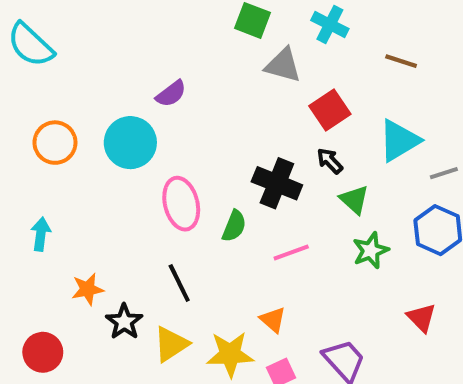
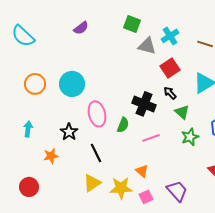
cyan cross: (330, 24) -> (170, 36), moved, turned 30
purple semicircle: (171, 94) -> (81, 28), moved
black star: (124, 322) -> (69, 132), moved

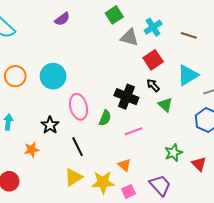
green square: (132, 24) -> (114, 15), turned 36
green star: (190, 137) -> (173, 153), moved

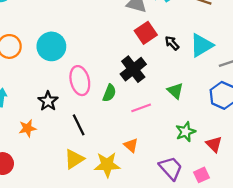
red square: (153, 60) -> (146, 33), moved
black arrow: (153, 85) -> (172, 43), moved
black cross: (126, 97) -> (133, 69), turned 30
green triangle: (165, 105) -> (175, 91), moved
pink square: (129, 191) -> (201, 175), moved

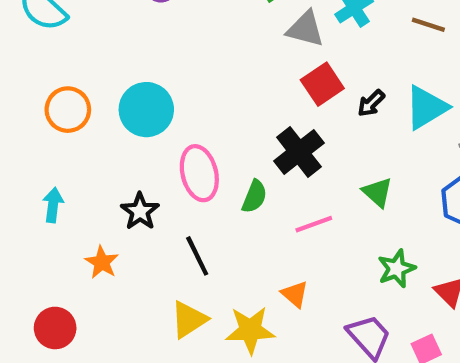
black arrow: (172, 43) -> (371, 103), turned -91
orange star: (28, 128) -> (102, 262), turned -30

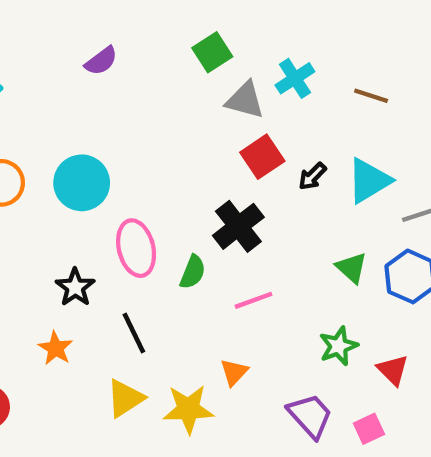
green triangle: (377, 192) -> (352, 268), moved
orange star: (102, 262) -> (56, 348), moved
orange triangle: (295, 294) -> (234, 372), turned 32

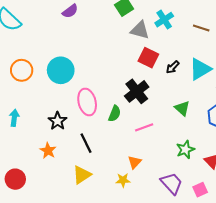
red square: (262, 157) -> (148, 58), turned -30
green triangle: (352, 268) -> (182, 108), moved
yellow star: (188, 409) -> (123, 180), moved, size x0.6

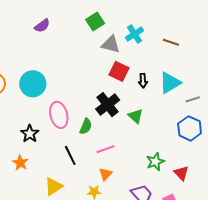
black arrow: (173, 67) -> (143, 81), turned -48
green triangle: (182, 108) -> (136, 116), moved
pink line: (144, 127) -> (105, 149), moved
black line: (86, 143) -> (70, 155), moved

